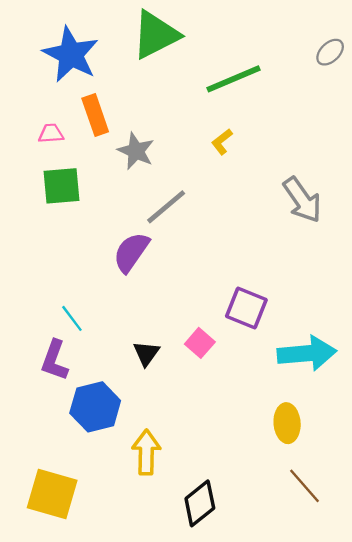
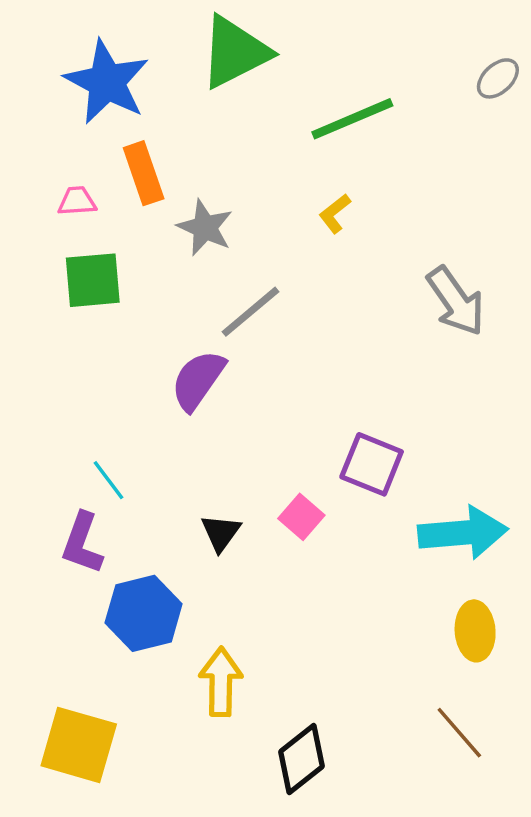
yellow ellipse: (287, 423) -> (475, 631), moved

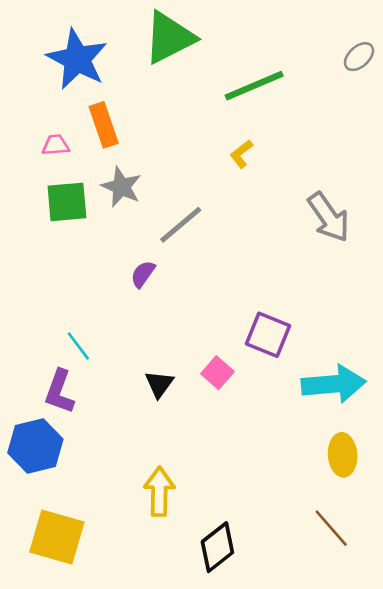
gray star: (205, 228) -> (121, 187), moved
purple semicircle: (198, 380) -> (143, 274), size x0.6
blue hexagon: (144, 613) -> (35, 446), moved

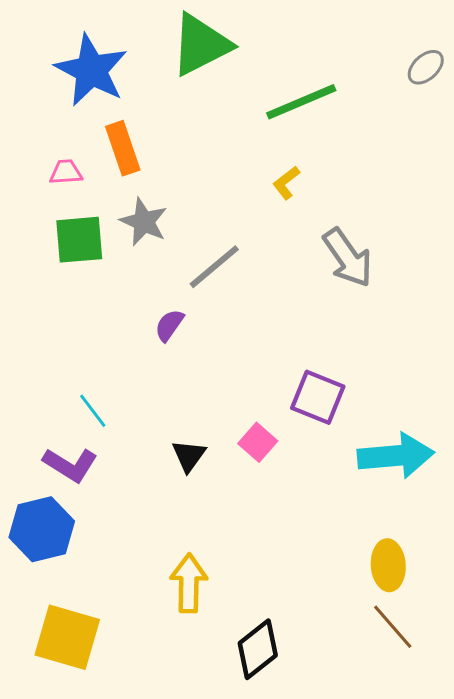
gray arrow: (329, 217) -> (348, 258), moved
purple L-shape: (59, 392) -> (70, 465), turned -78
yellow ellipse: (343, 455) -> (388, 565), moved

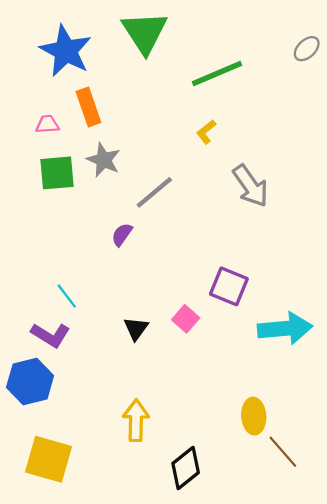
green triangle: (201, 45) -> (145, 32), turned -36
yellow ellipse: (388, 565) -> (254, 416), moved

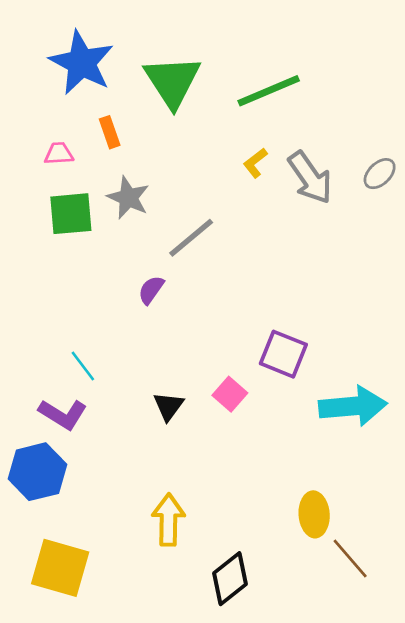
green triangle: (145, 32) -> (172, 81), moved
gray ellipse: (307, 49) -> (380, 174), moved
orange rectangle: (88, 107) -> (110, 132), size x0.7
gray arrow: (250, 186) -> (310, 178), moved

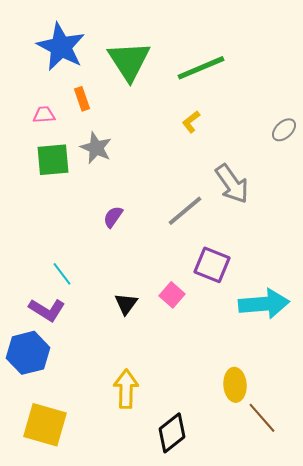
gray arrow: (310, 178) -> (232, 184), moved
gray line: (191, 238) -> (185, 211), moved

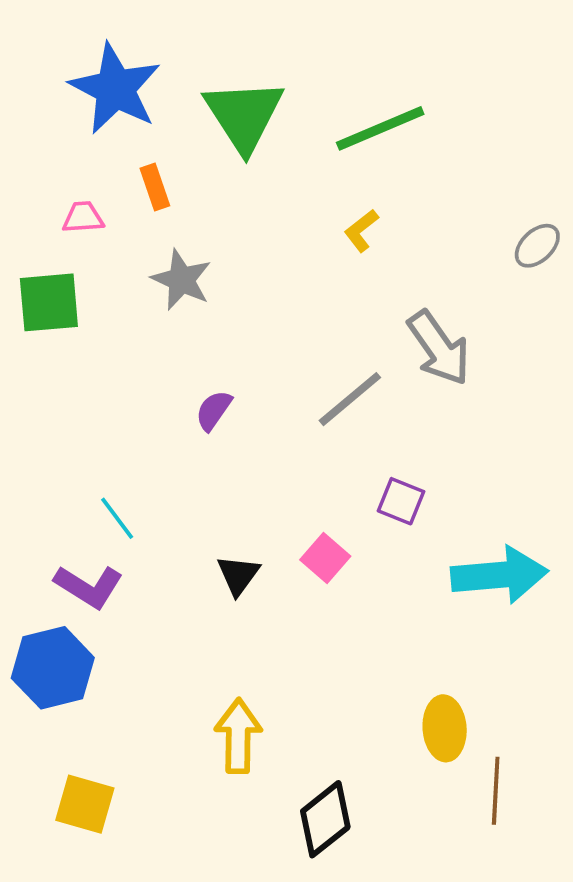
green square: (53, 160) -> (49, 302), moved
purple square: (212, 265) -> (401, 501), size x0.7
brown line: (262, 418) -> (496, 791), turned 44
yellow square: (45, 425) -> (85, 804), size x0.7

